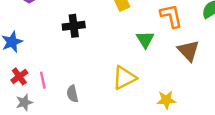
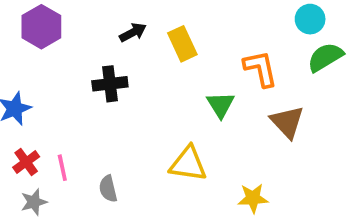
yellow triangle: (124, 78) -> (188, 164), turned 35

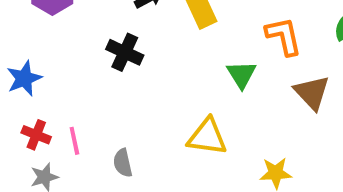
black cross: (110, 84) -> (125, 52), turned 32
red cross: (26, 162) -> (36, 135), turned -32

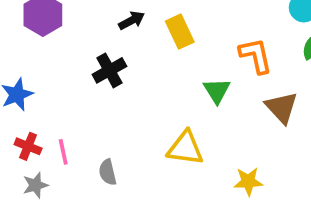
black cross: (125, 52) -> (109, 70), turned 36

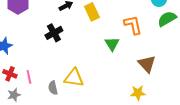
brown triangle: (282, 107) -> (147, 64), moved
yellow triangle: (185, 148) -> (74, 78), moved
yellow star: (248, 181) -> (138, 93), moved

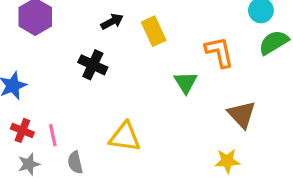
black cross: (54, 33) -> (93, 65), turned -36
gray semicircle: (53, 88) -> (75, 163), moved

